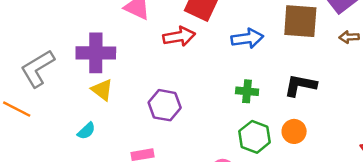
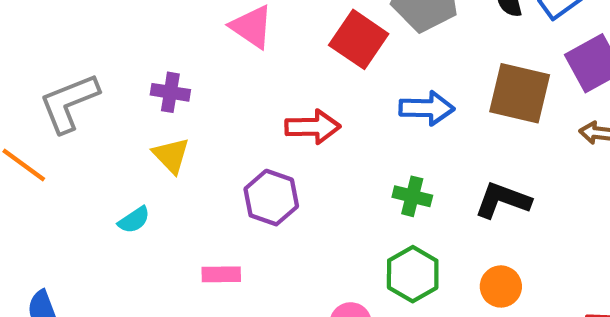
red arrow: (179, 36) -> (313, 127), moved
purple cross: (96, 53) -> (170, 92), size x0.6
orange circle: (294, 131) -> (501, 286), moved

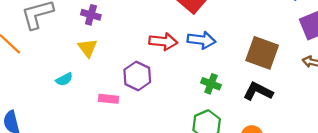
brown square: (520, 93) -> (262, 53), moved
blue arrow: (427, 108) -> (201, 40), moved
pink rectangle: (221, 274) -> (108, 99), moved

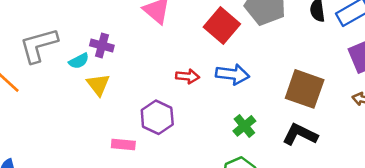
red arrow: (163, 42) -> (188, 76), size x0.7
cyan semicircle: (64, 79) -> (79, 61), moved
green cross: (211, 84) -> (244, 126), turned 30

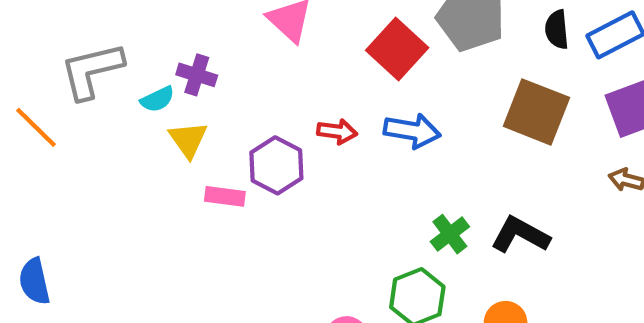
brown square: (305, 89) -> (536, 112), moved
purple hexagon: (157, 117) -> (276, 165), moved
green cross: (244, 126) -> (450, 234), moved
pink rectangle: (123, 144) -> (225, 196), moved

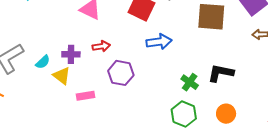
purple cross: (197, 75) -> (71, 54), moved
red arrow: (337, 131) -> (101, 46), moved
purple hexagon: (276, 165) -> (121, 73), moved

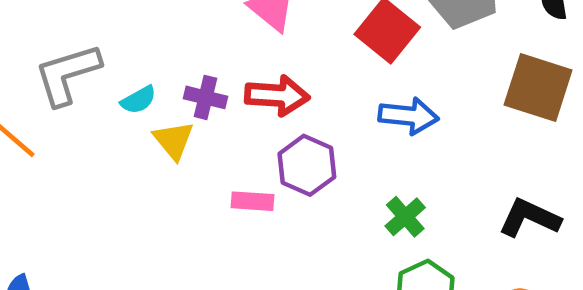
red arrow: (101, 46) -> (277, 96), size x1.5
green cross: (190, 82) -> (405, 217), moved
pink rectangle: (86, 96) -> (253, 201), moved

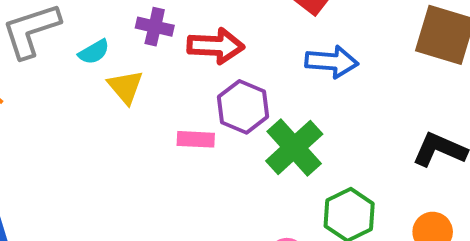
purple cross: (205, 97) -> (155, 27), moved
green cross: (405, 217) -> (294, 148), moved, size x1.6

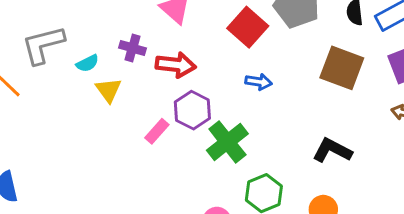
blue arrow: (332, 62) -> (259, 82), size x0.7
pink rectangle: (196, 139) -> (157, 131), turned -55

